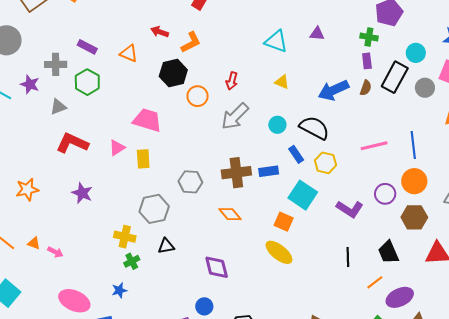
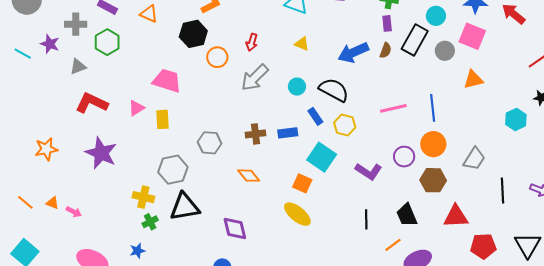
brown cross: (236, 173) -> (256, 134), size x0.7
purple star: (82, 193) -> (101, 153), size x1.5
black triangle: (166, 246) -> (185, 207), size x1.8

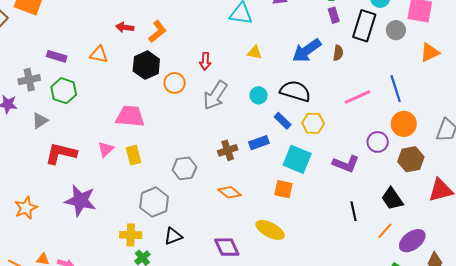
brown semicircle: (386, 50) -> (338, 53), moved
black triangle: (185, 207) -> (173, 236), size x0.6
yellow ellipse: (297, 214) -> (270, 230), moved

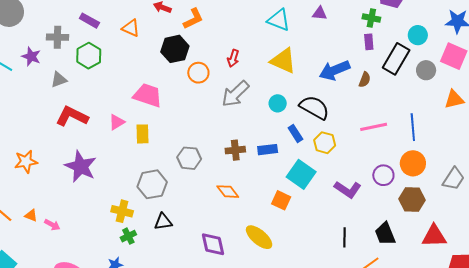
yellow triangle: (255, 53) -> (283, 61), size x1.8

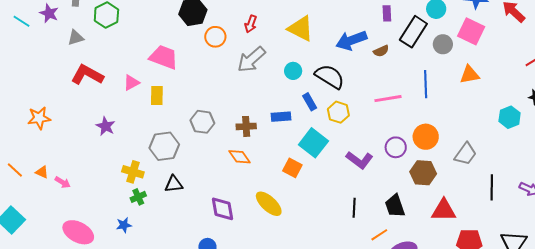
brown semicircle: (365, 80) -> (381, 51), turned 42
blue line: (413, 127) -> (426, 84), moved
brown cross: (235, 150) -> (246, 126), moved
purple star: (81, 166) -> (106, 126), moved, size x0.6

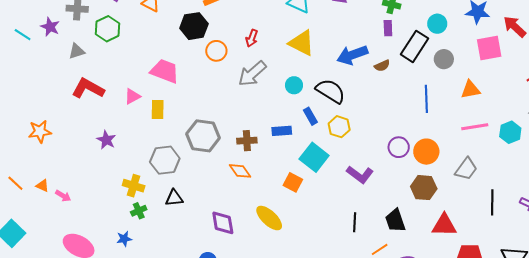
pink square: (471, 31) -> (489, 48), moved, turned -36
pink line: (388, 99) -> (475, 127), moved
gray hexagon: (202, 122) -> (203, 136), size x1.4
purple circle: (396, 147) -> (399, 147), moved

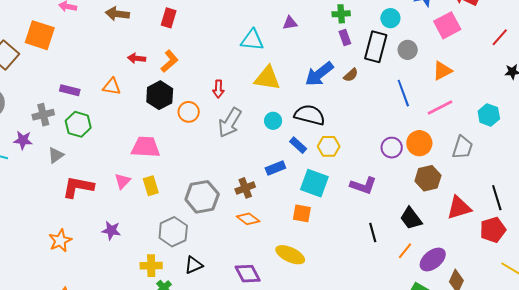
pink line: (475, 127) -> (440, 107), moved
orange star: (40, 131) -> (60, 241), moved
cyan hexagon: (510, 132) -> (489, 115), moved
black line: (492, 202) -> (497, 198), moved

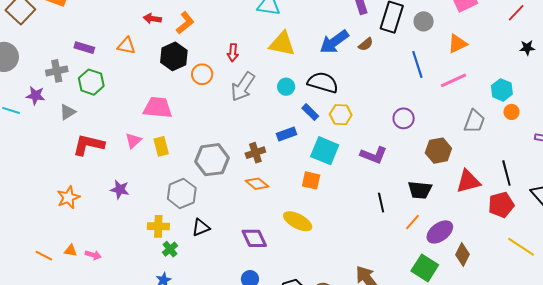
orange circle: (419, 143) -> (511, 112), moved, size x0.6
black trapezoid: (411, 218) -> (420, 190), turned -50

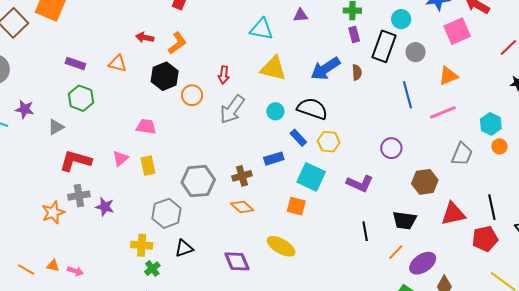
brown semicircle: (366, 44) -> (357, 72), turned -56
gray cross: (57, 71) -> (79, 196), moved
pink trapezoid: (158, 108) -> (146, 127), size x0.7

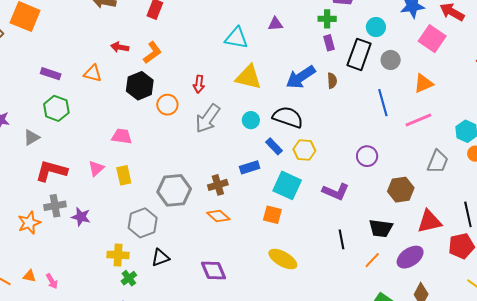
pink square: (457, 31) -> (432, 39), turned -32
yellow ellipse: (281, 246) -> (283, 259), moved
purple ellipse: (423, 263) -> (410, 257), moved
pink arrow: (75, 271) -> (52, 281), turned 42

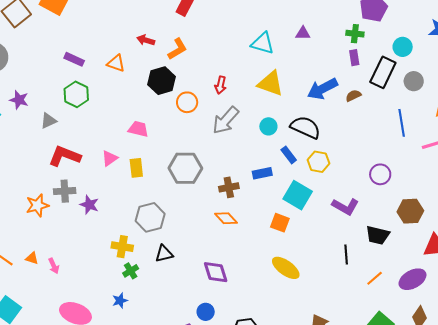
brown semicircle: (332, 81) -> (353, 96), turned -119
gray hexagon: (174, 190) -> (185, 168), moved
black trapezoid: (381, 228) -> (378, 235), moved

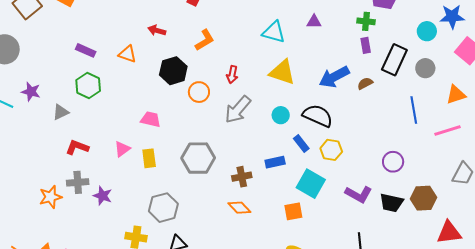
cyan circle: (403, 47) -> (427, 31), moved
orange L-shape: (177, 49) -> (205, 40), moved
red L-shape: (65, 156) -> (77, 147), size x0.7
orange square: (280, 223) -> (293, 211), turned -30
black trapezoid: (378, 235) -> (391, 203), moved

